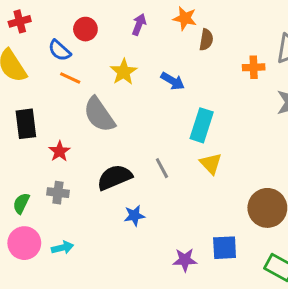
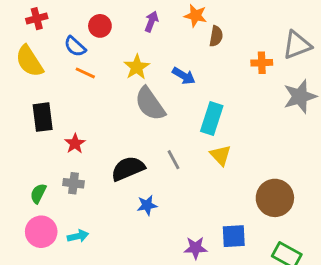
gray semicircle: (99, 115) -> (150, 104), moved

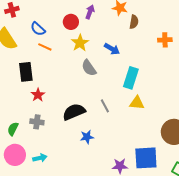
red circle: (100, 26) -> (71, 22), moved
gray semicircle: (150, 104) -> (89, 68), size x0.7
black rectangle: (43, 117) -> (26, 72), moved
yellow triangle: (221, 155) -> (137, 103), turned -42
blue square: (234, 236) -> (146, 158), size x1.4

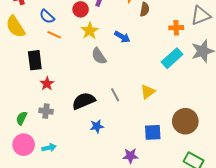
cyan rectangle: (131, 78) -> (172, 58), moved, turned 30
yellow triangle: (137, 103) -> (148, 92), turned -42
blue square: (146, 158) -> (153, 132), moved, size x0.7

